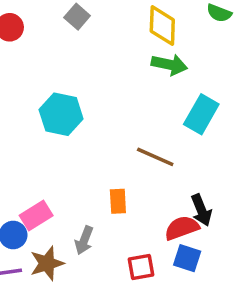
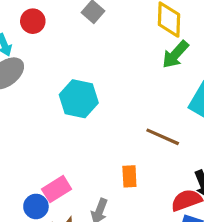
green arrow: (169, 65) -> (175, 54), turned 120

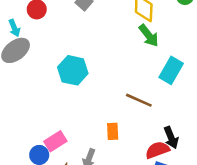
green arrow: (175, 54) -> (149, 35), turned -80

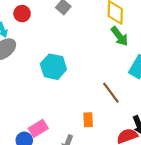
brown line: (139, 100) -> (111, 93), turned 30

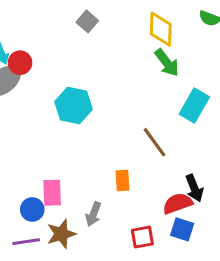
red circle: (22, 14) -> (20, 63), moved
pink rectangle: (38, 128) -> (52, 193), turned -60

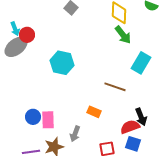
brown line: (155, 142) -> (115, 87), turned -35
orange rectangle: (122, 180) -> (94, 112), turned -64
blue circle: (32, 209) -> (33, 117), moved

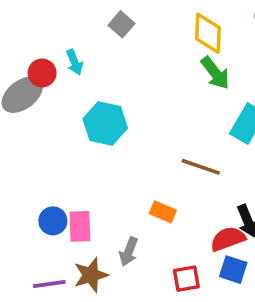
cyan arrow: (15, 29) -> (75, 62), moved

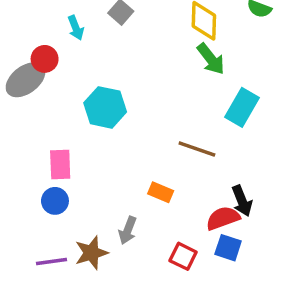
cyan arrow: (75, 62) -> (76, 28), moved
pink rectangle: (80, 226) -> (60, 165), moved
red square: (186, 279) -> (183, 256), turned 36

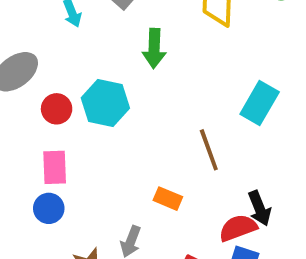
red circle: (45, 59) -> (57, 109), moved
green arrow: (211, 59) -> (154, 48), moved, turned 40
brown line: (197, 149) -> (209, 150), turned 51

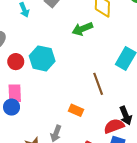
green arrow: (154, 48) -> (82, 29), moved, turned 66
blue circle: (49, 208) -> (12, 107), moved

